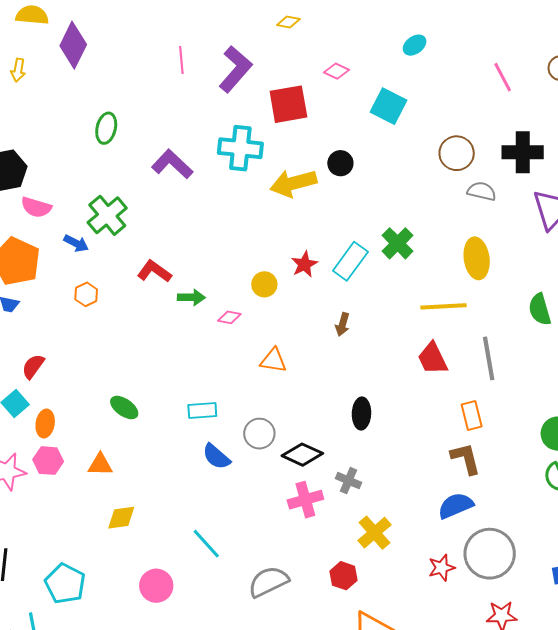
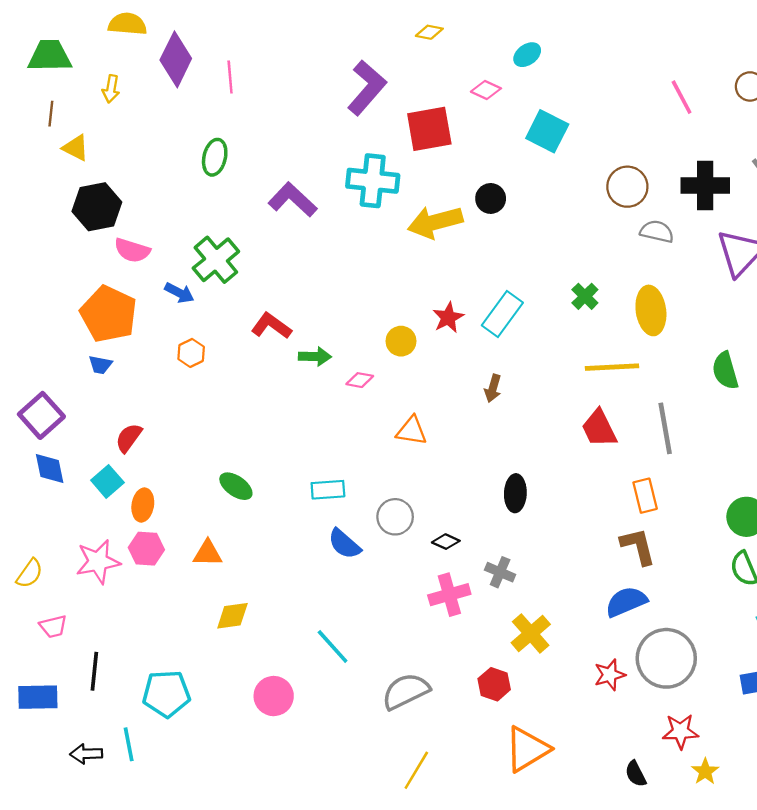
cyan ellipse: (415, 45) -> (527, 55), moved
pink line: (181, 60) -> (230, 77), moved
green cross: (398, 243) -> (585, 296), moved, size x0.7
black diamond: (302, 455) -> (446, 542), size x0.6
cyan pentagon: (65, 584) -> (166, 694), turned -30

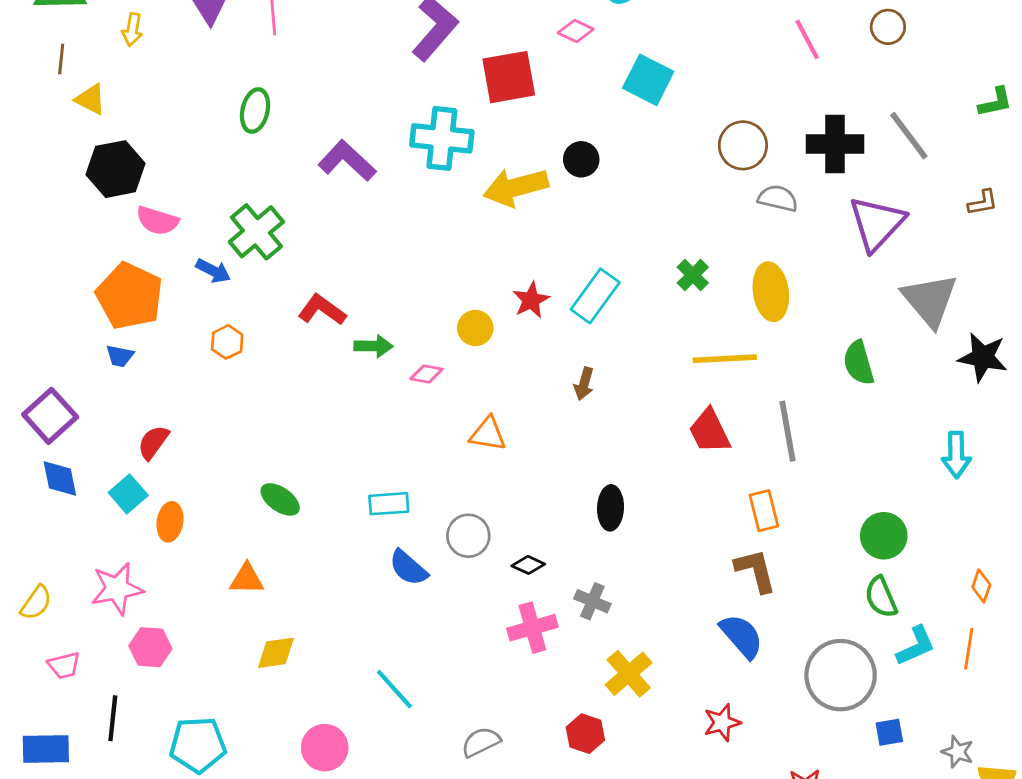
pink hexagon: (146, 549) -> (150, 647), moved
blue semicircle: (626, 602) -> (742, 636), turned 72
gray circle: (666, 658) -> (841, 675), moved
gray semicircle: (406, 691) -> (481, 742), size x0.7

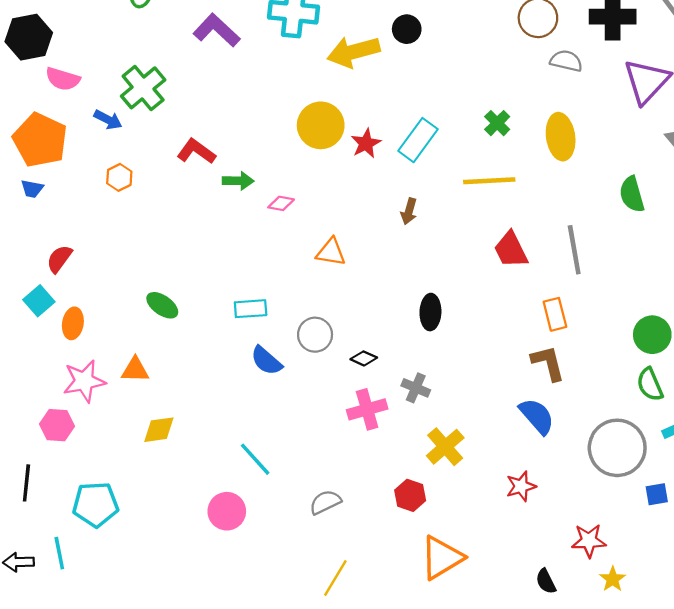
yellow circle: (475, 328) -> (321, 125), moved, size x1.6
yellow line: (725, 359) -> (489, 181), moved
pink star: (117, 589) -> (84, 381), moved
pink circle: (325, 748) -> (227, 511), moved

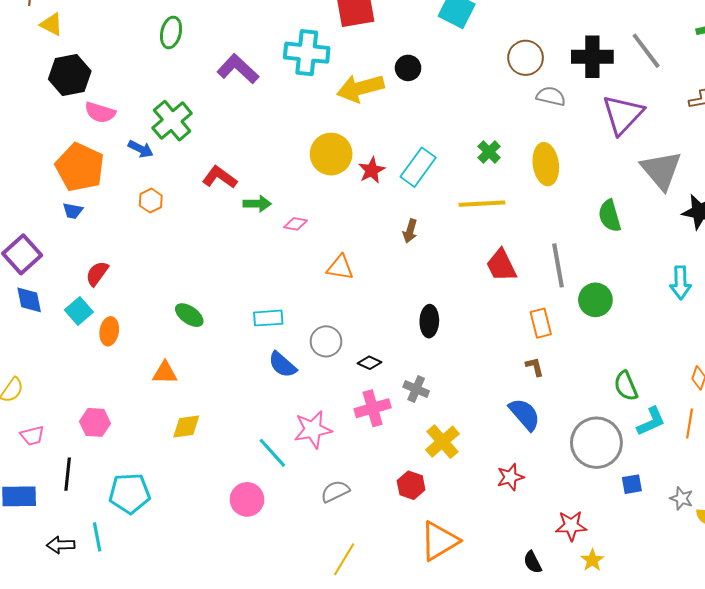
green circle: (652, 335) -> (595, 300), moved
brown L-shape: (548, 363) -> (535, 367), size x0.6
pink star: (84, 381) -> (313, 430), moved

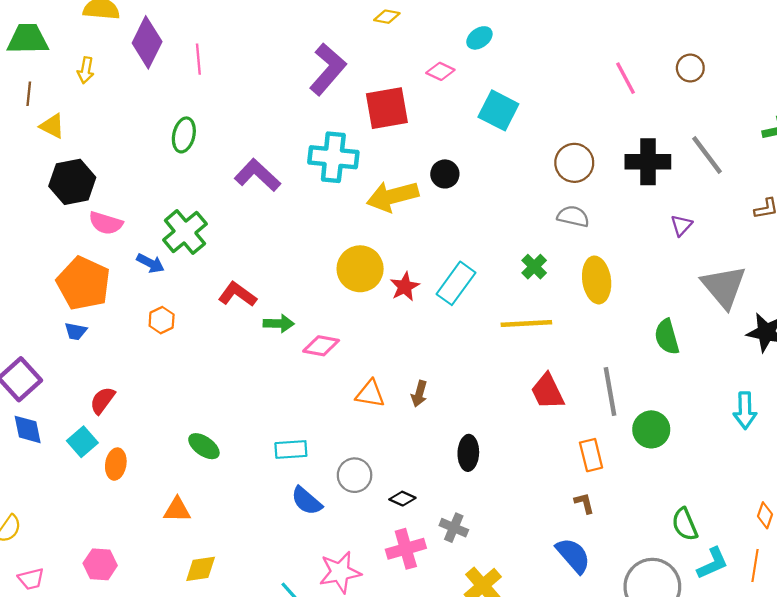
gray semicircle: (551, 96) -> (573, 216), moved
purple triangle: (623, 115) -> (681, 225), size x0.5
pink diamond: (296, 224) -> (321, 346), size x1.4
brown arrow: (410, 231) -> (419, 394), moved

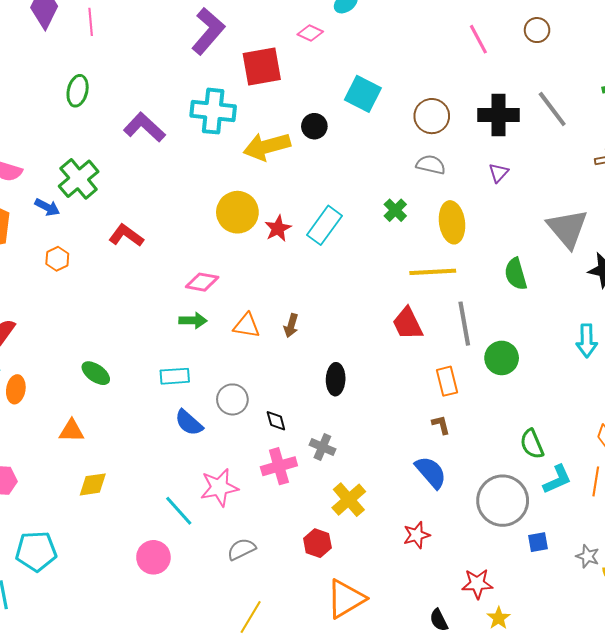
cyan square: (498, 110) -> (363, 94), moved
purple triangle: (681, 225) -> (499, 173), moved
green arrow: (279, 323) -> (193, 320), moved
yellow line: (526, 323) -> (433, 272), moved
black diamond: (402, 499) -> (276, 421), turned 50

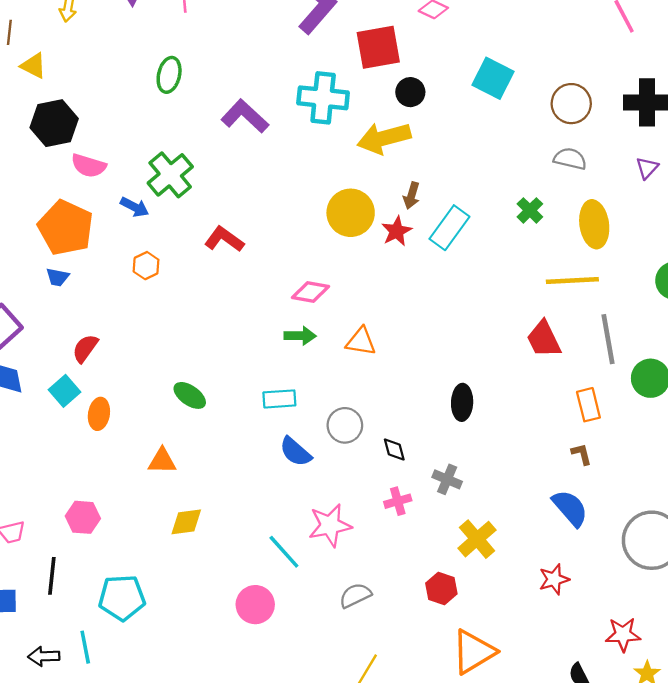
black circle: (314, 126) -> (410, 92), moved
brown arrow: (291, 326) -> (412, 196), moved
pink cross: (279, 466) -> (398, 501), size x0.7

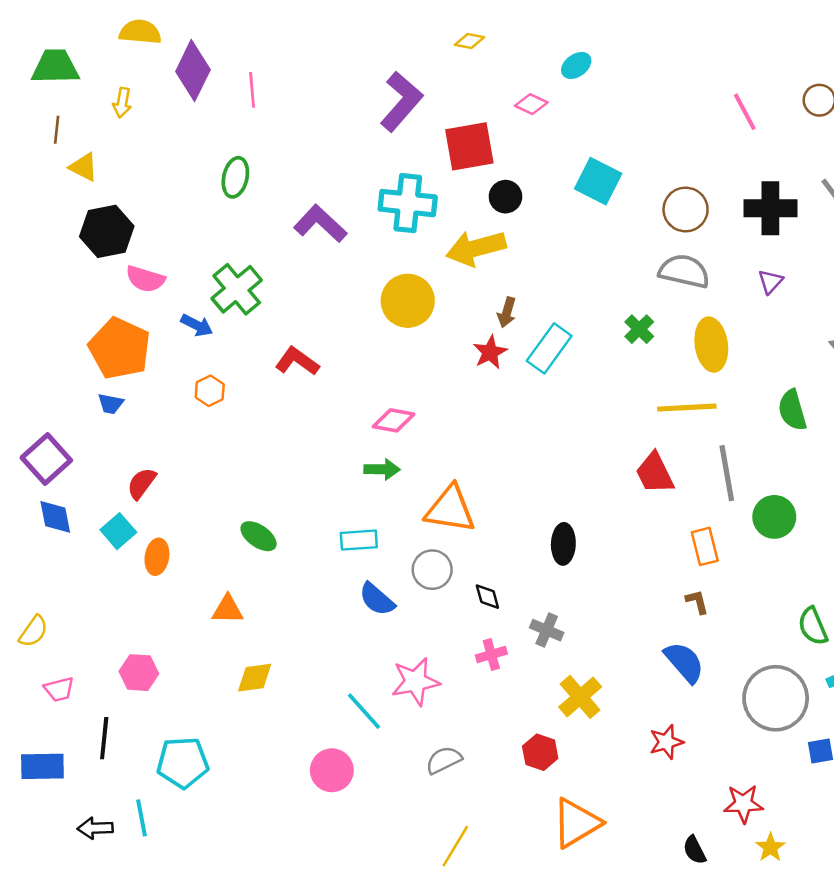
gray semicircle: (570, 159) -> (684, 271), size x1.4
yellow circle: (351, 213) -> (408, 301), moved
orange triangle: (361, 341) -> (450, 509), moved, size x1.5

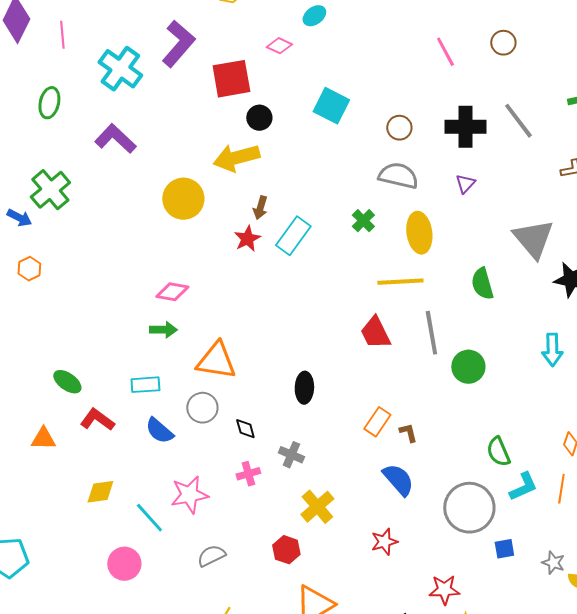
cyan cross: (408, 203) -> (120, 69), moved, turned 30
brown circle: (686, 209) -> (399, 128), size x0.7
red L-shape: (297, 361) -> (97, 420), moved
orange rectangle: (705, 546) -> (377, 422), moved, turned 48
yellow diamond: (255, 678) -> (100, 492), moved

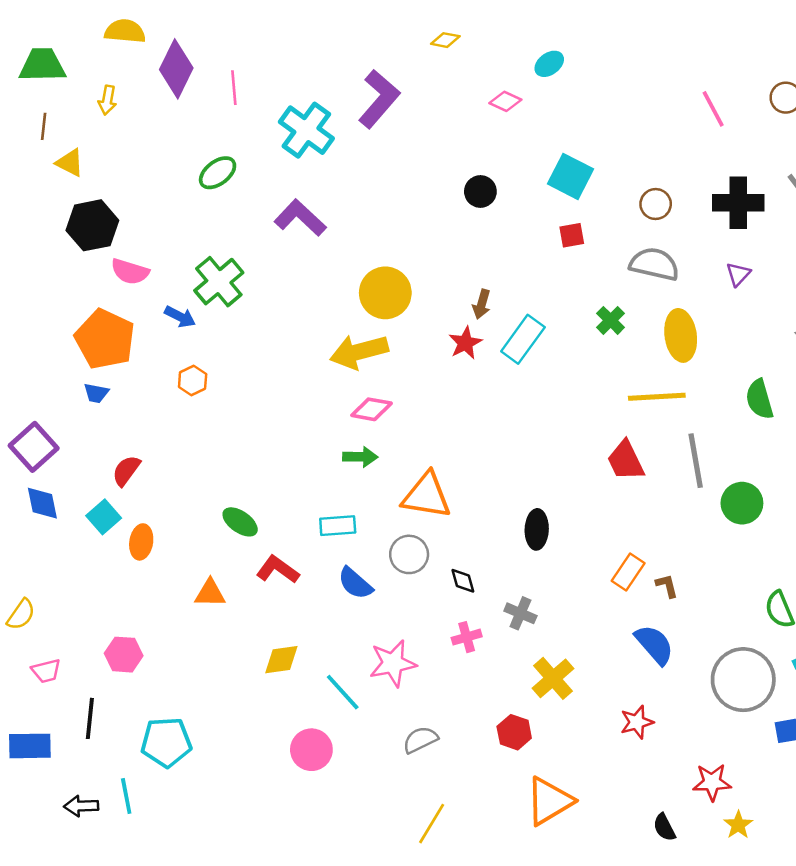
red square: (231, 79) -> (572, 235), moved, size x0.5
green ellipse: (49, 103) -> (218, 173), turned 40
yellow arrow: (236, 158) -> (359, 352), moved

